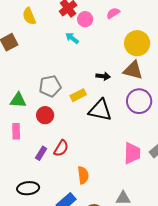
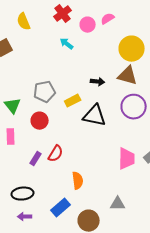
pink circle: (85, 19) -> (88, 25), moved
green triangle: (18, 100) -> (13, 106), turned 48

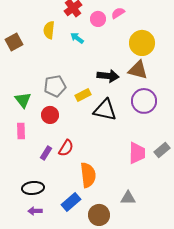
yellow semicircle: (24, 22) -> (49, 30), moved, turned 30
black arrow: (98, 82) -> (108, 76), size x1.5
orange semicircle: (78, 181) -> (88, 175), size x1.4

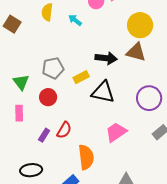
brown square: (14, 42) -> (12, 24), turned -30
purple circle: (144, 101) -> (149, 98), moved
pink trapezoid: (137, 153) -> (116, 132), moved, turned -125

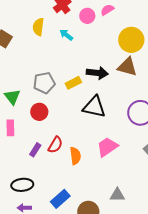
yellow rectangle: (81, 77) -> (73, 83), moved
orange semicircle: (86, 157) -> (75, 156), moved, size x0.7

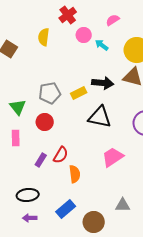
pink circle: (87, 16) -> (84, 35), moved
cyan arrow: (66, 35) -> (102, 45), moved
orange semicircle: (75, 156) -> (75, 174), moved

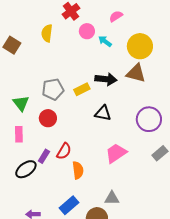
black triangle: (100, 117) -> (103, 113), size x0.7
black ellipse: (28, 195) -> (26, 169), moved, turned -30
gray triangle: (123, 205) -> (112, 198), moved

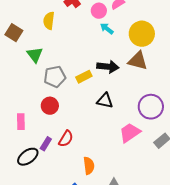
pink circle: (87, 31) -> (99, 11), moved
green triangle: (21, 103) -> (35, 55), moved
pink trapezoid: (116, 153) -> (130, 133), moved
orange semicircle: (78, 170) -> (89, 166), moved

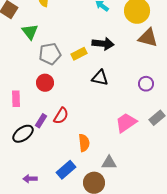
brown triangle: (138, 61) -> (148, 38), moved
purple circle: (151, 107) -> (146, 84), size x0.6
pink trapezoid: (130, 133) -> (126, 123), moved

